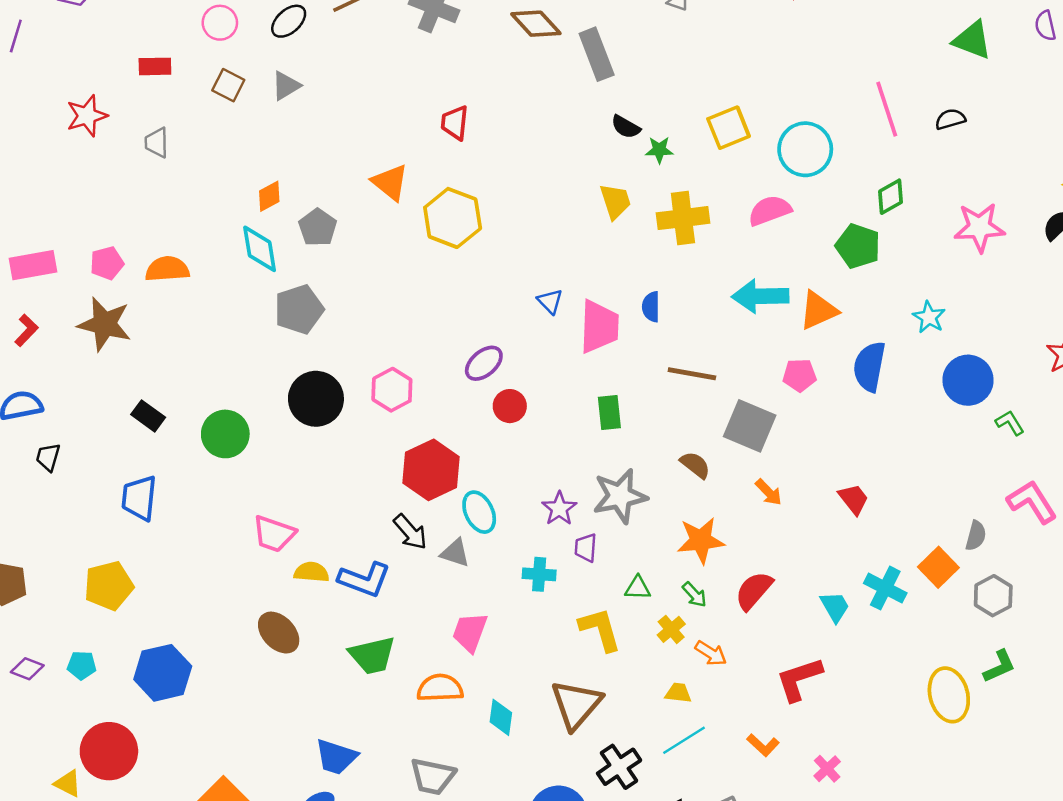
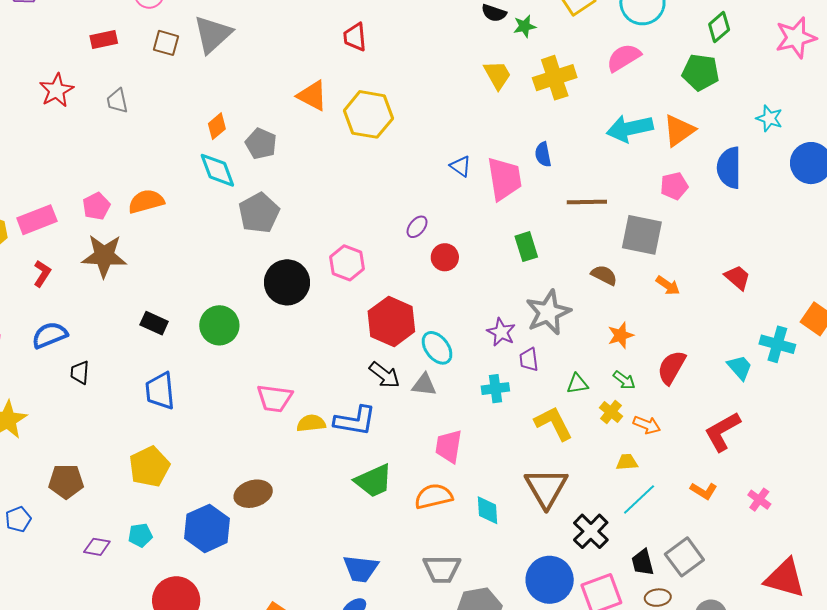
gray triangle: (286, 86) -> (213, 34), size x1.6
purple ellipse: (484, 363) -> (417, 227), size x0.7
orange star: (701, 540) -> (621, 335), size x0.7
brown ellipse: (279, 633) -> (253, 494), moved, turned -51

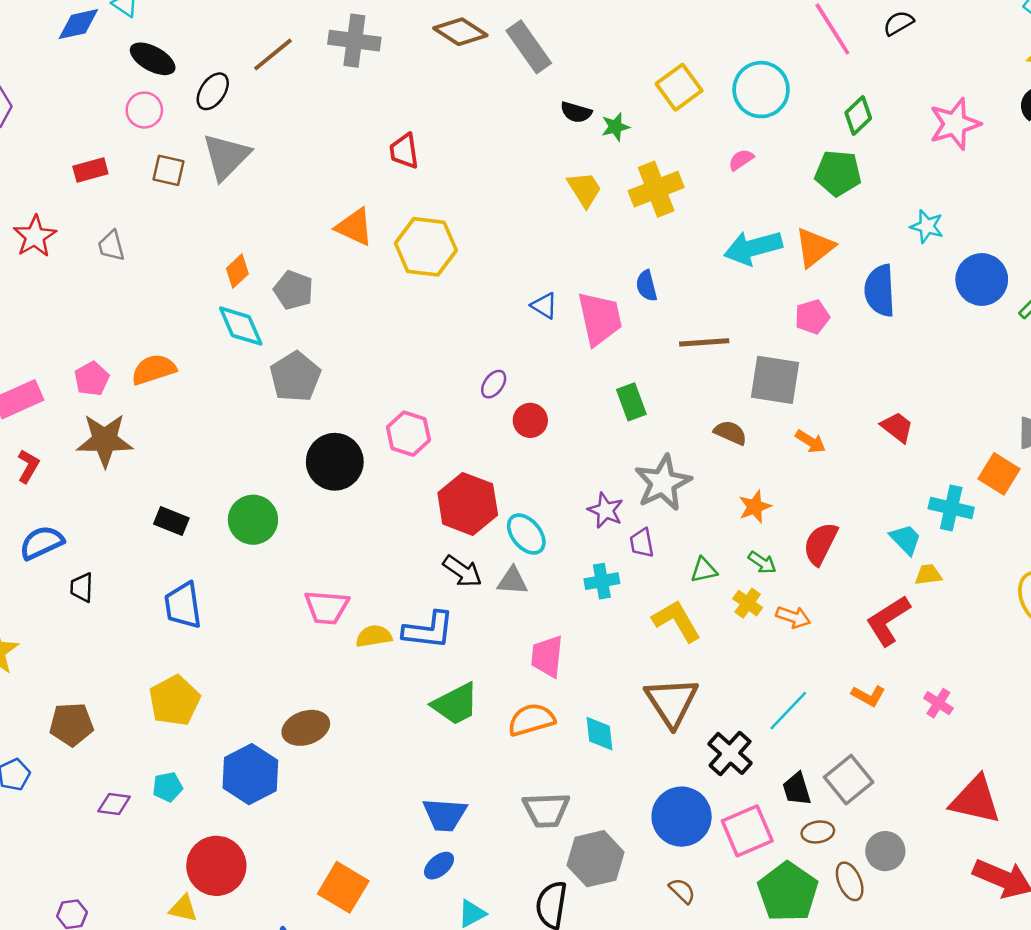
pink semicircle: (624, 58) -> (741, 160), size x0.6
yellow trapezoid: (627, 462) -> (928, 575), moved

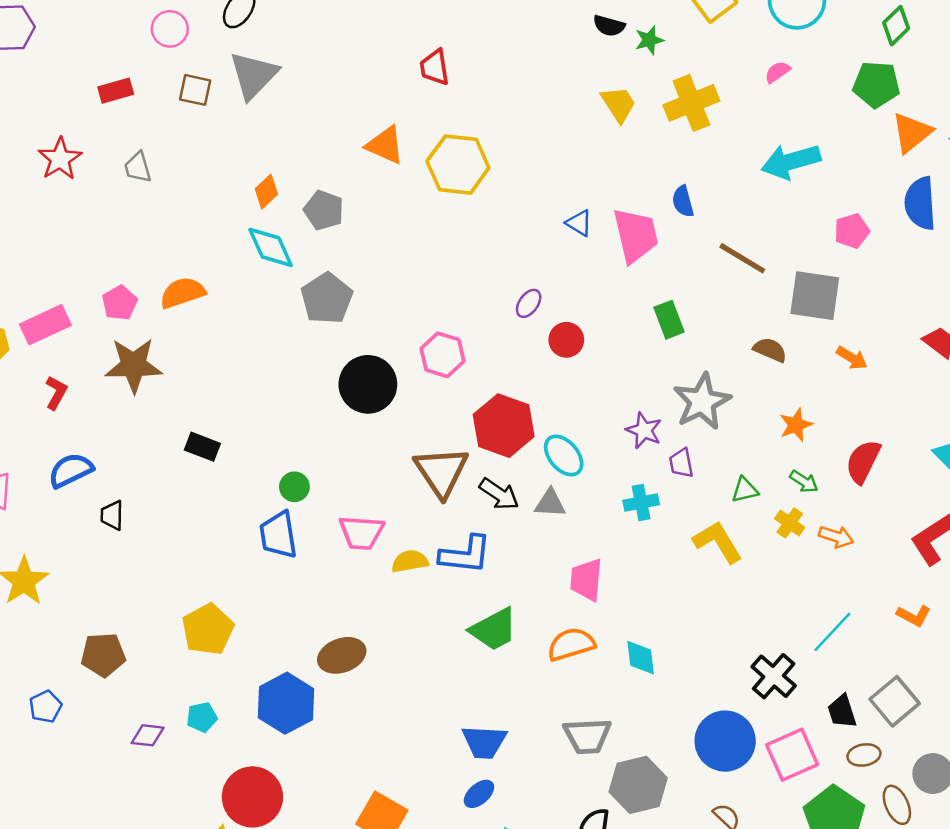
orange triangle: (815, 247) -> (912, 133), moved
brown line: (704, 342) -> (742, 258), turned 36
green circle: (253, 520) -> (294, 487), moved, size x0.6
blue trapezoid: (183, 605) -> (278, 535), moved
brown triangle: (672, 702) -> (441, 472), moved

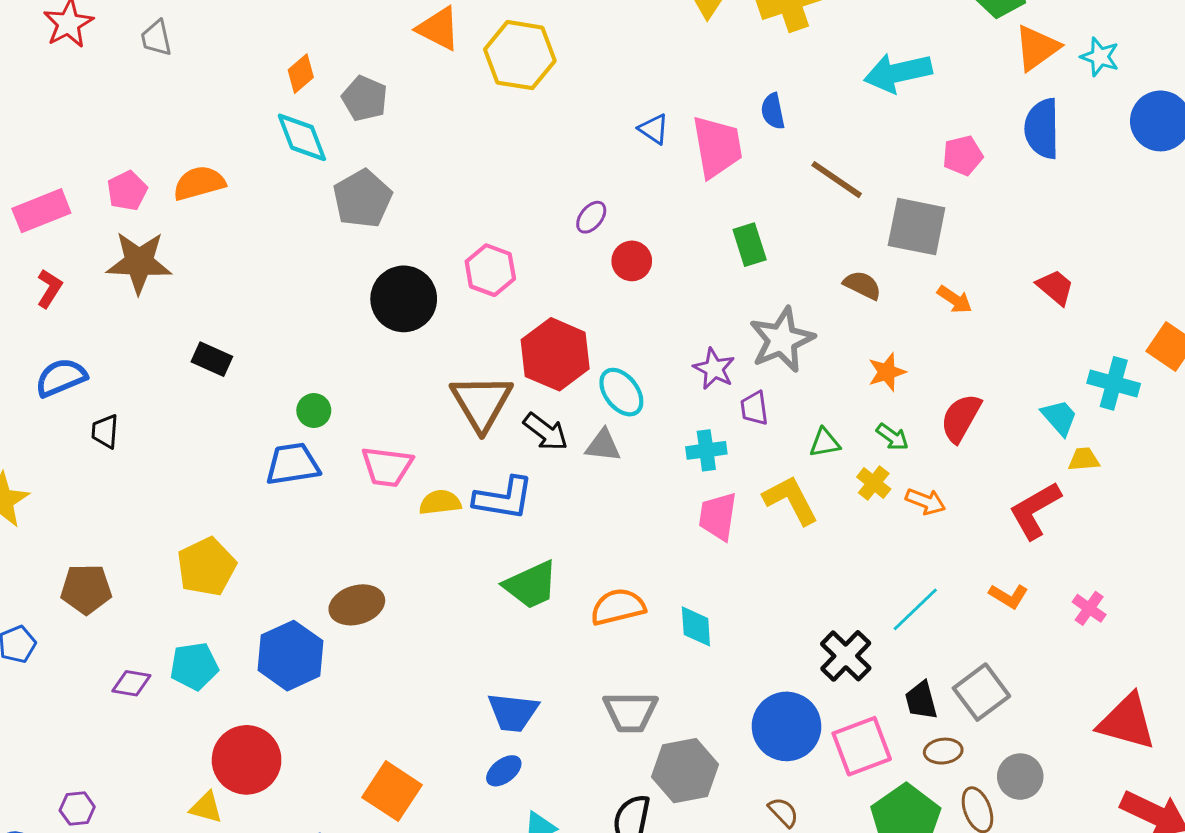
blue trapezoid: (278, 535) -> (293, 464), turned 87
pink trapezoid: (586, 580) -> (718, 516), moved
cyan pentagon: (202, 717) -> (194, 666), size x1.4

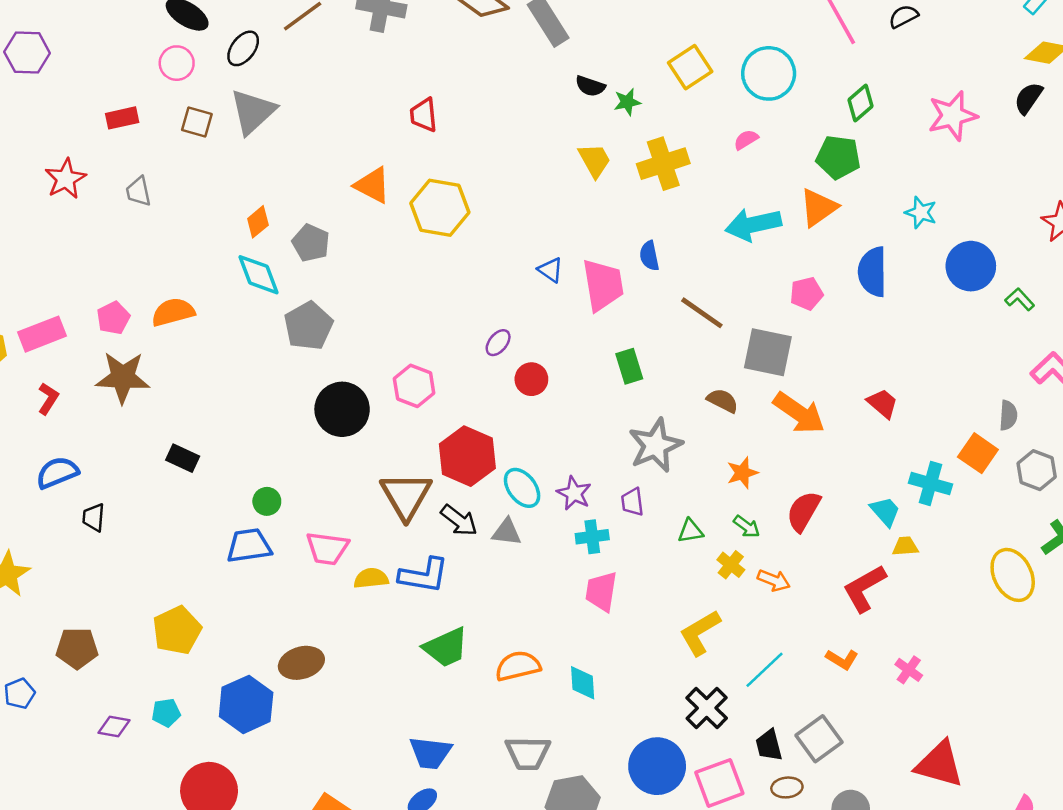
orange triangle: (1037, 48) -> (818, 208), moved
orange arrow: (955, 300) -> (799, 413), size x1.8
purple star: (714, 369) -> (574, 493), moved
yellow L-shape: (791, 500) -> (700, 633), moved, turned -93
cyan pentagon: (194, 666) -> (166, 713), size x0.7

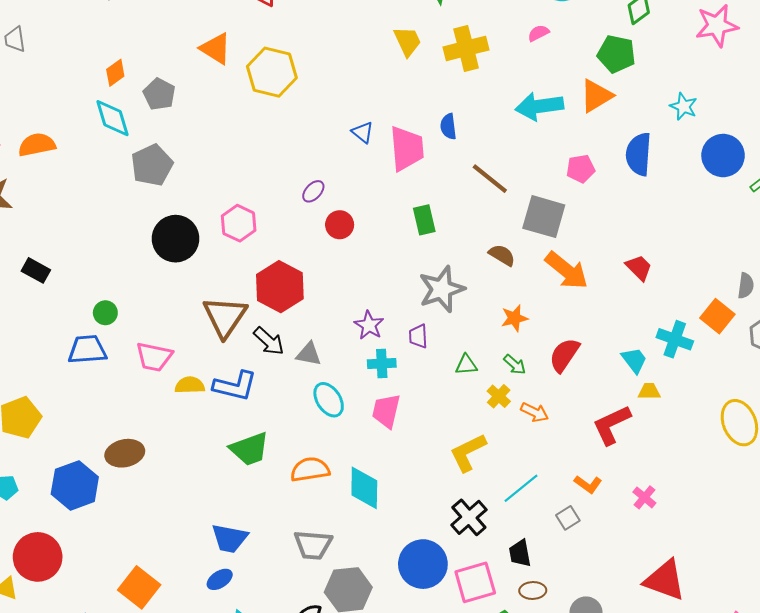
cyan ellipse: (522, 488) -> (329, 400), moved
cyan diamond: (583, 683) -> (364, 488), size x1.4
gray square: (819, 739) -> (568, 518), moved, size x0.6

